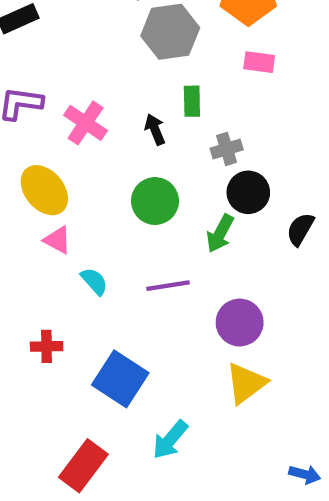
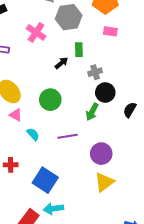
pink cross: (86, 123) -> (36, 32), moved
black arrow: (155, 129) -> (61, 63), turned 72
green circle: (155, 201) -> (50, 100), moved
cyan arrow: (170, 440) -> (53, 209), moved, turned 42

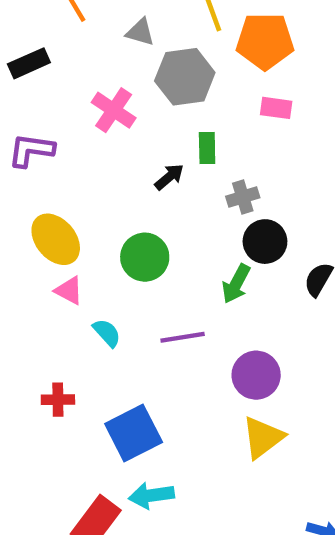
blue square: (45, 180) -> (134, 433), turned 30

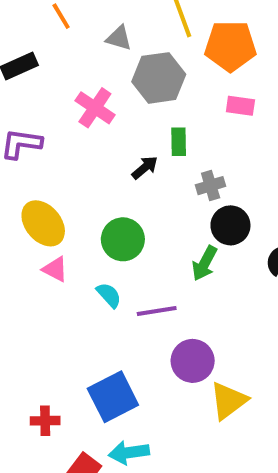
cyan semicircle: (107, 333) -> (109, 295), moved
purple circle: (256, 375) -> (193, 361), moved
red cross: (58, 400) -> (45, 421), moved

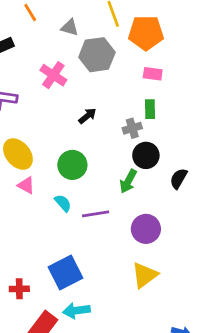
green rectangle: (179, 142) -> (150, 109), moved
purple circle: (193, 361) -> (146, 229), moved

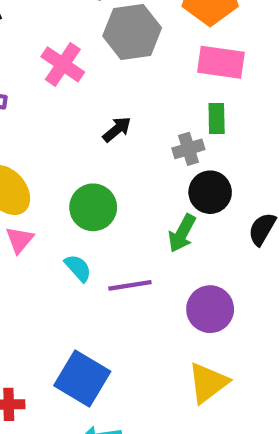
pink rectangle: (153, 74) -> (221, 62), size x1.5
pink triangle: (26, 185) -> (20, 240), turned 42
blue square: (66, 272) -> (82, 378), turned -32

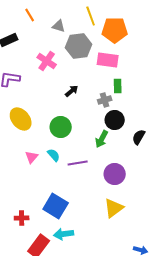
pink rectangle: (221, 62) -> (108, 60), moved
pink triangle: (20, 240) -> (32, 157), moved

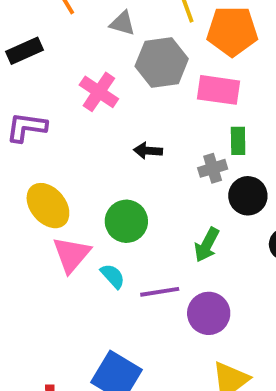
black arrow: (72, 91) -> (148, 151), turned -136
black circle: (115, 120) -> (248, 196), moved
pink triangle: (32, 157) -> (72, 255), moved, size x1.5
purple circle: (115, 174) -> (209, 313), moved

